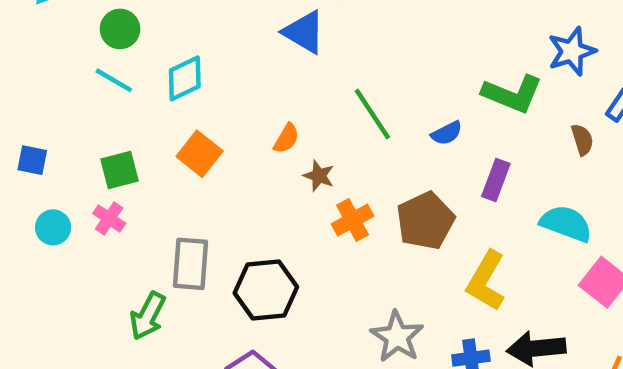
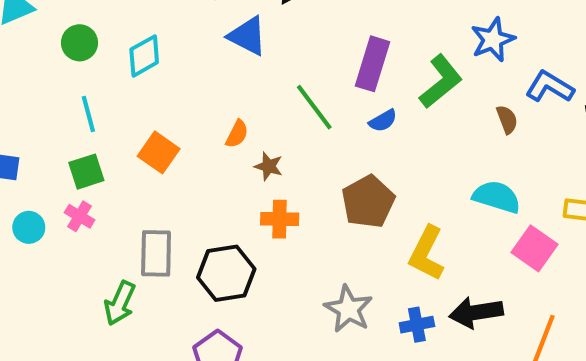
cyan diamond: (185, 78) -> (144, 56), moved
cyan line: (114, 80) -> (88, 114), moved, turned 48
green L-shape: (512, 94) -> (441, 81), turned -58
purple rectangle: (496, 180) -> (373, 64), moved, size x1.4
orange cross: (353, 220) -> (280, 219), moved, turned 33

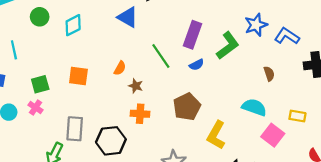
blue L-shape: (550, 87) -> (287, 36), moved
cyan line: (88, 114) -> (14, 50), moved
brown semicircle: (507, 119) -> (269, 74), moved
orange square: (159, 152) -> (78, 76), turned -30

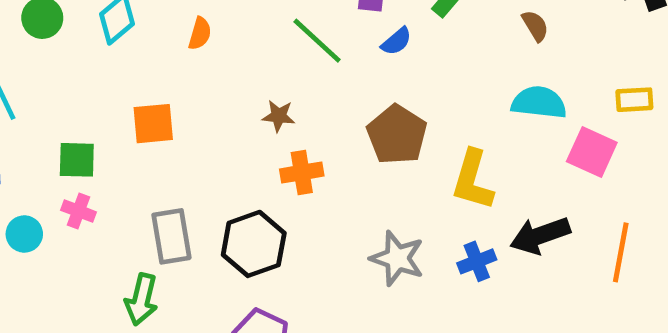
orange semicircle: (120, 68) -> (200, 34), moved
brown semicircle: (269, 74) -> (535, 26), moved
green square: (40, 84) -> (77, 160), turned 30

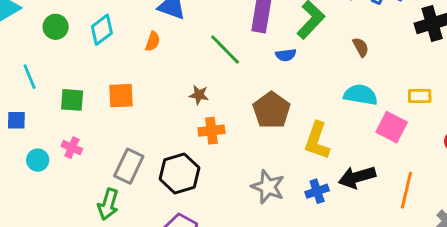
blue semicircle: (396, 41) -> (286, 55), moved, turned 30
green square: (77, 160) -> (72, 100), moved
gray rectangle: (171, 236) -> (129, 166), turned 32

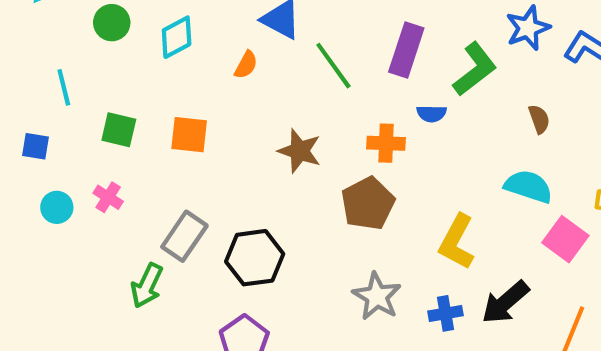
green line: (225, 49) -> (333, 66), moved
brown star: (199, 95) -> (300, 151), size x1.5
brown pentagon: (271, 110) -> (368, 203), moved
orange cross: (211, 131) -> (386, 143), moved
black arrow: (357, 177) -> (505, 302), turned -33

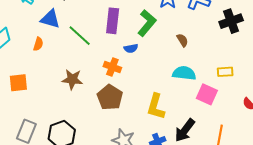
orange cross: (386, 143) -> (112, 67), turned 30

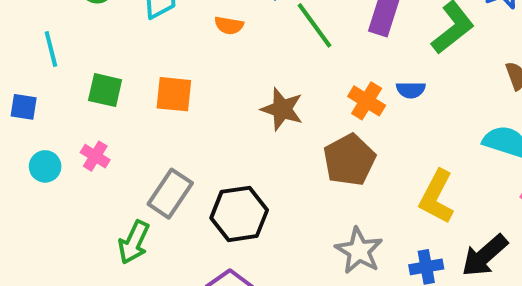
orange semicircle: (38, 44) -> (229, 25), turned 72
blue semicircle: (131, 48) -> (411, 90), moved

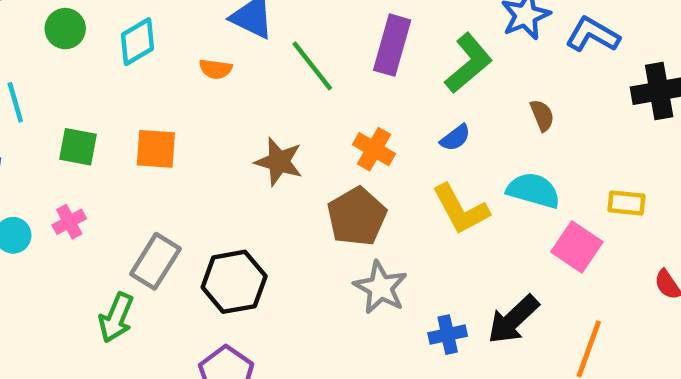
blue semicircle: (411, 90) -> (455, 138), moved, turned -36
pink cross: (95, 156) -> (69, 222), turned 32
yellow L-shape: (437, 197) -> (461, 209), moved, turned -54
gray star: (359, 251) -> (380, 287), moved

